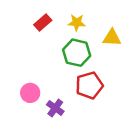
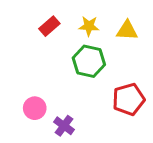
yellow triangle: (112, 38) -> (127, 30), moved
red pentagon: (89, 85) -> (129, 99), moved

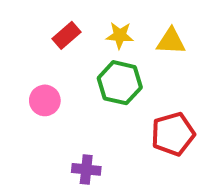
pink circle: (35, 108) -> (45, 100), moved
purple cross: (64, 126) -> (86, 169), turned -30

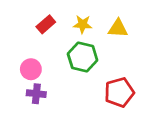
purple cross: (86, 169) -> (36, 94), moved

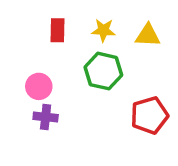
red rectangle: (46, 24) -> (57, 30), turned -48

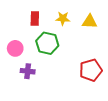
green hexagon: (103, 71) -> (47, 43), moved
pink circle: (39, 86) -> (15, 48), moved

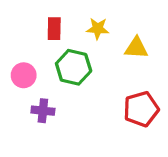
yellow triangle: (90, 22) -> (136, 48), moved

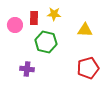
yellow star: (98, 29) -> (54, 14), moved
pink circle: (24, 75) -> (15, 25), moved

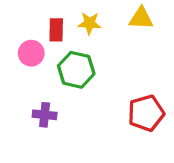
pink circle: (15, 25) -> (31, 53), moved
yellow triangle: (85, 30) -> (141, 18), moved

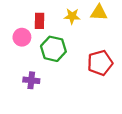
yellow star: (89, 23) -> (72, 16), moved
red pentagon: (146, 113) -> (100, 63), moved

